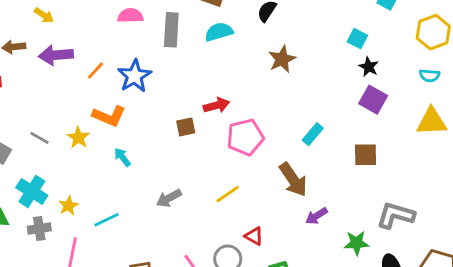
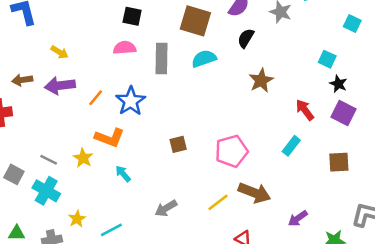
yellow arrow: (44, 15) -> (60, 52), moved
red arrow: (216, 105) -> (305, 110), moved, turned -110
brown arrow: (293, 180) -> (254, 193), moved, turned -32
cyan cross: (32, 191) -> (46, 191), moved

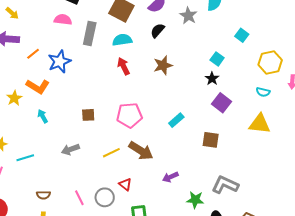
black star: (338, 84) -> (212, 79), moved
red arrow: (305, 110) -> (124, 66), moved
brown square: (178, 144) -> (88, 115), moved

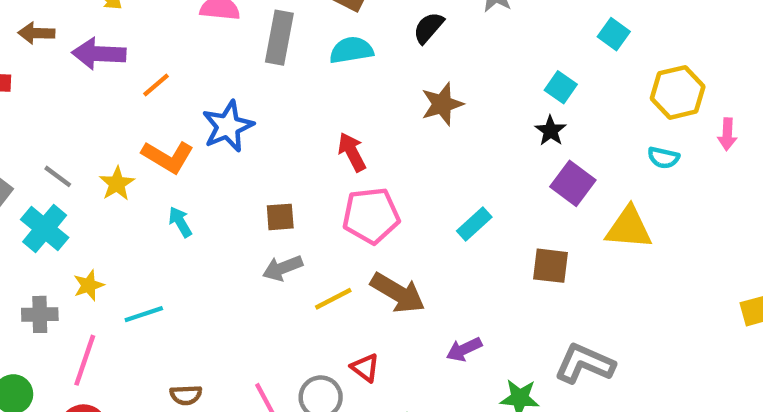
blue star: (59, 62) -> (228, 126), moved
red arrow: (124, 66) -> (352, 152), moved
yellow triangle: (260, 124) -> (629, 228), moved
gray arrow: (70, 149) -> (283, 268), moved

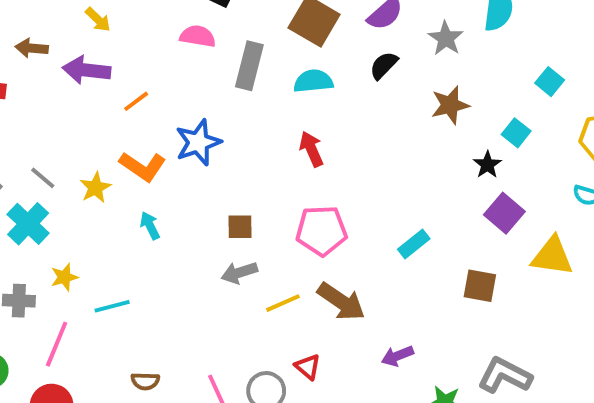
cyan square: (561, 87) -> (516, 133), moved
brown star: (442, 104) -> (450, 105), moved
red arrow: (352, 152) -> (311, 149), moved

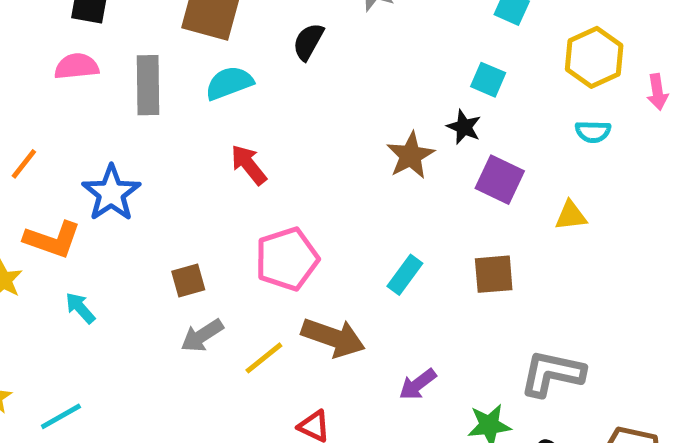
brown star: (450, 105) -> (411, 156), moved
cyan rectangle: (414, 244) -> (405, 275), moved
yellow triangle: (552, 256) -> (571, 216), size x0.6

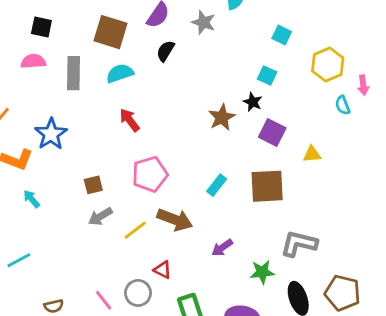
cyan semicircle: (593, 132) -> (343, 105), moved, turned 66
brown square: (494, 274) -> (267, 186), size x1.5

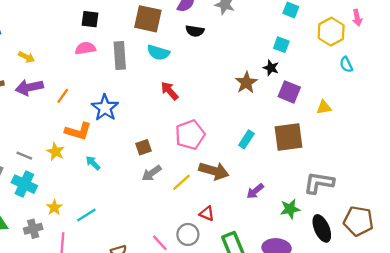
black semicircle: (165, 51) -> (195, 31), turned -108
cyan semicircle: (120, 73) -> (158, 53), turned -140
pink arrow: (363, 85) -> (357, 18), moved

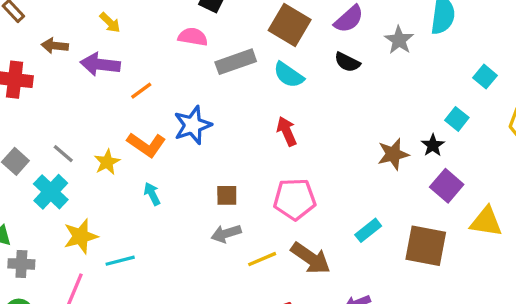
gray rectangle: (120, 55) -> (236, 62), turned 56
yellow triangle: (324, 107) -> (486, 222), size x1.5
yellow star: (54, 207) -> (81, 236), size x1.5
gray cross: (33, 229) -> (21, 264), moved

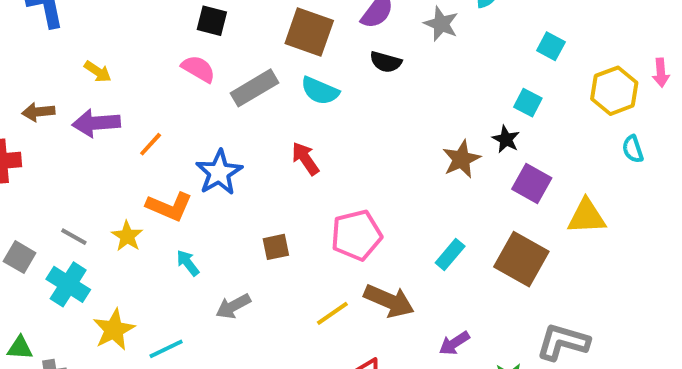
pink semicircle: (193, 37) -> (198, 69), turned 32
red arrow: (287, 131) -> (305, 159), moved
gray arrow: (226, 234) -> (233, 306), moved
brown square: (426, 246) -> (521, 259), turned 30

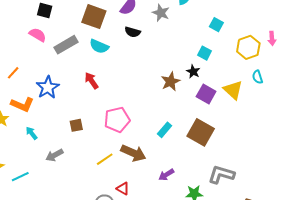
yellow triangle: (587, 216) -> (233, 90), moved, turned 45

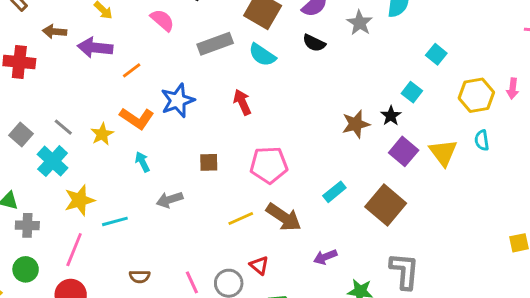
pink semicircle: (38, 35) -> (162, 20), moved
gray L-shape: (221, 175) -> (404, 271), turned 68

